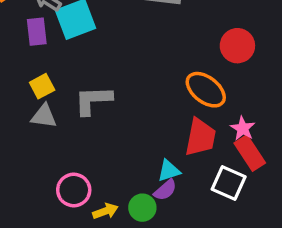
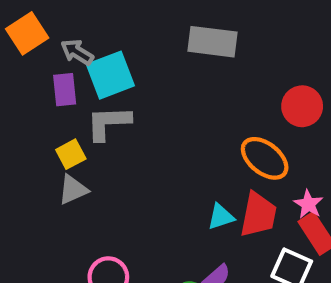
gray L-shape: (93, 100) -> (108, 123), moved
gray triangle: (44, 116) -> (73, 190), turned -32
cyan triangle: (169, 171) -> (221, 217), moved

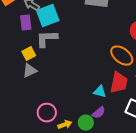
cyan triangle: (221, 217) -> (100, 92), moved, turned 32

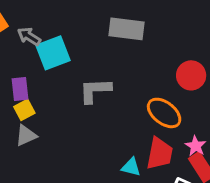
purple rectangle: (26, 23) -> (20, 89), moved
gray L-shape: (47, 39) -> (95, 90), moved

